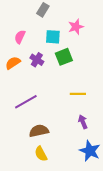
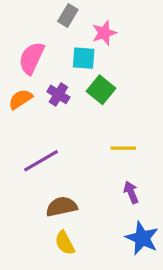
pink star: (76, 27) -> (104, 33), moved
pink semicircle: (20, 37) -> (32, 58), size x1.5
green square: (64, 57) -> (101, 90), turned -30

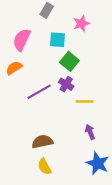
pink star: (104, 33) -> (81, 23), moved
purple cross: (58, 94) -> (66, 84), moved
purple line: (41, 161) -> (39, 92), moved

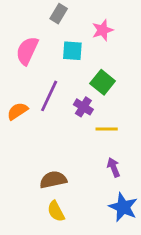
green square: (69, 61) -> (103, 82), moved
orange semicircle: (14, 68) -> (17, 111), moved
purple line: (39, 92) -> (49, 96), moved, turned -35

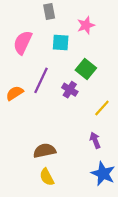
gray rectangle: (59, 14) -> (49, 11), turned -42
yellow line: (107, 129) -> (102, 108), moved, turned -48

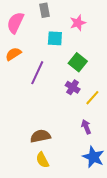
pink semicircle: (23, 43) -> (15, 23), moved
purple cross: (70, 90) -> (73, 87), moved
orange semicircle: (15, 93) -> (13, 54), moved

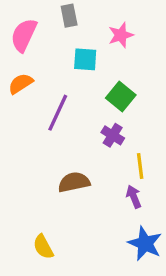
yellow line: (92, 98) -> (140, 166), moved, turned -49
brown semicircle: (40, 136) -> (74, 182), moved
yellow semicircle: (42, 160) -> (43, 247), moved

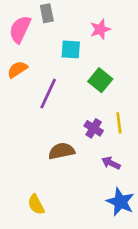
gray rectangle: (69, 16) -> (47, 13), moved
purple cross: (113, 135) -> (94, 128), moved
yellow line: (140, 166) -> (119, 123), moved
purple arrow: (134, 197) -> (111, 163), turned -42

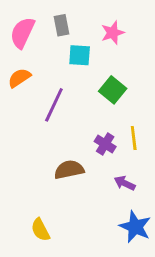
gray rectangle: (47, 13) -> (62, 25), moved

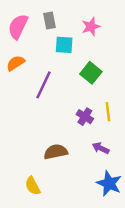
brown semicircle: (69, 170) -> (56, 152), moved

